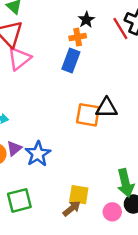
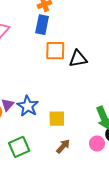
orange square: (88, 115) -> (55, 51), moved
yellow square: (79, 195) -> (57, 119), moved

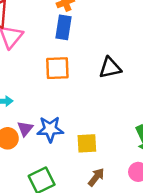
orange square: (55, 51) -> (57, 68), moved
blue star: (28, 106) -> (50, 129), turned -30

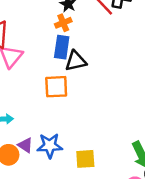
black triangle: (110, 68) -> (76, 61), moved
purple triangle: (25, 129) -> (25, 145), turned -35

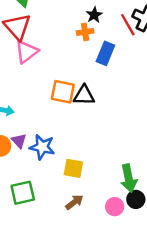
blue rectangle: (62, 47) -> (105, 53), moved
black triangle: (76, 61) -> (84, 95), moved

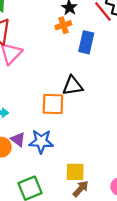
orange square: (63, 92) -> (53, 104), moved
yellow square: (73, 168) -> (75, 172), moved

